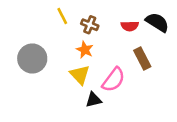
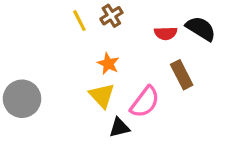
brown cross: (90, 25) -> (111, 16), moved, turned 36
gray circle: (32, 58) -> (22, 99), moved

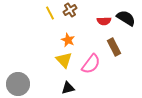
gray circle: (22, 99) -> (18, 84), moved
black triangle: (119, 127) -> (68, 88), moved

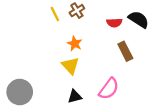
pink semicircle: (91, 64) -> (109, 89), moved

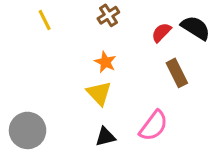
yellow line: (55, 14) -> (45, 20), moved
red semicircle: (114, 23) -> (161, 32), turned 136

